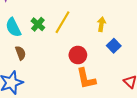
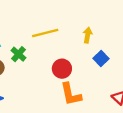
yellow line: (63, 22) -> (45, 33), turned 45
green cross: (38, 24) -> (19, 54), moved

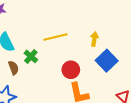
blue square: (101, 59) -> (107, 61), size x1.5

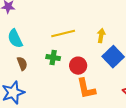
green cross: (31, 56) -> (53, 58), moved, turned -32

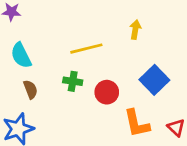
yellow arrow: (101, 36) -> (135, 30), moved
orange L-shape: (86, 89) -> (137, 123), moved

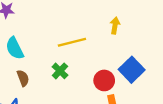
green cross: (73, 81) -> (60, 71), turned 35
red circle: (107, 92) -> (104, 80), moved

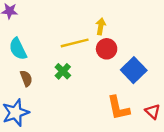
yellow arrow: (115, 26) -> (101, 26), moved
red circle: (104, 80) -> (107, 49), moved

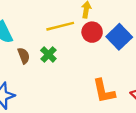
blue square: (134, 70) -> (119, 37), moved
brown semicircle: (26, 78) -> (24, 56), moved

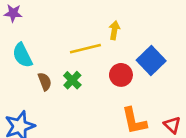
red circle: (92, 32) -> (121, 75), moved

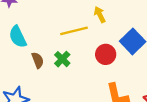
yellow arrow: (114, 30) -> (100, 14), turned -35

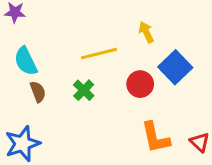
yellow arrow: (100, 14) -> (146, 32), moved
brown semicircle: (38, 60) -> (38, 92), moved

